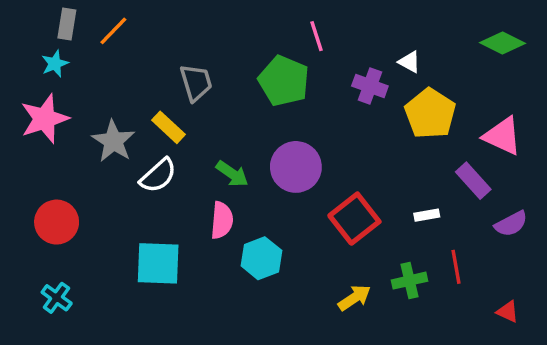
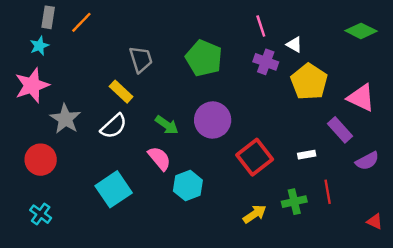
pink line: (317, 36) -> (261, 26), moved
gray star: (113, 141) -> (65, 119), moved
pink semicircle: (222, 220) -> (159, 158), turned -45
cyan square: (158, 263) -> (114, 189), turned -36
red triangle: (508, 312) -> (375, 221), moved

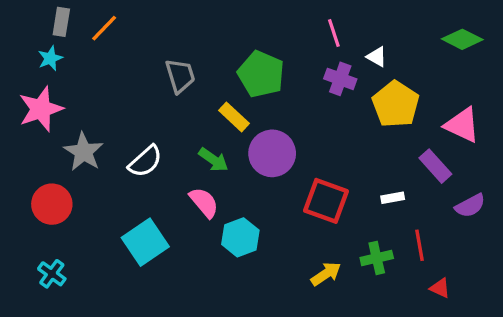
yellow rectangle: (121, 92) -> (234, 117), moved
red square: (255, 157) -> (326, 201), turned -32
red triangle: (375, 221) -> (440, 288), moved

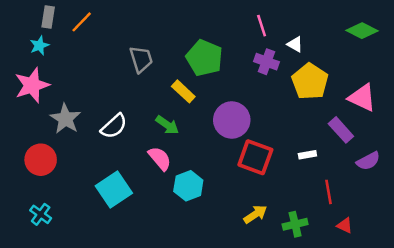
purple circle: (272, 153) -> (232, 120), moved
green cross: (377, 258) -> (295, 224), moved

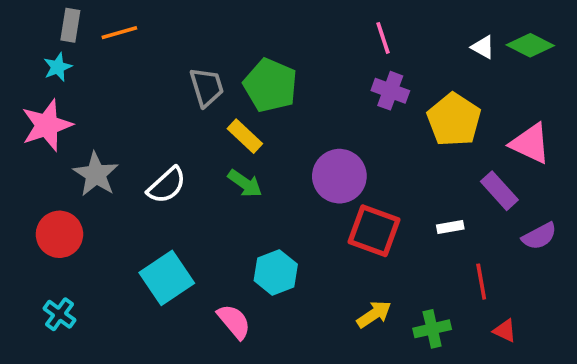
orange line: (82, 22) -> (119, 33), turned 30
white triangle: (295, 44) -> (483, 47), moved
green pentagon: (204, 58) -> (270, 85), moved
yellow rectangle: (183, 91) -> (245, 136), moved
pink semicircle: (160, 158) -> (234, 322), moved

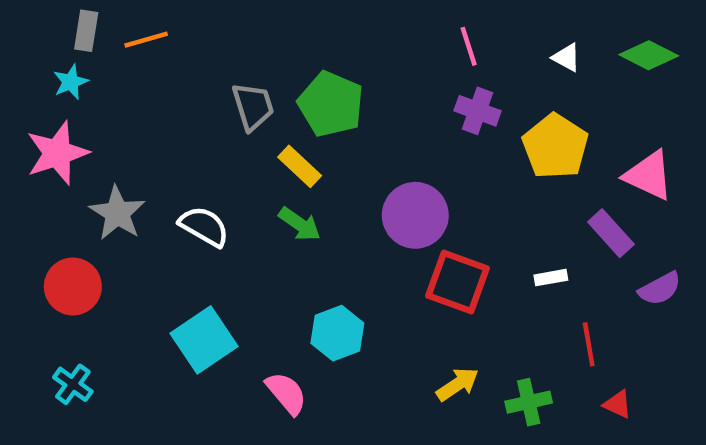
white triangle: (483, 47) -> (566, 57), moved
white semicircle: (167, 185) -> (204, 226), turned -108

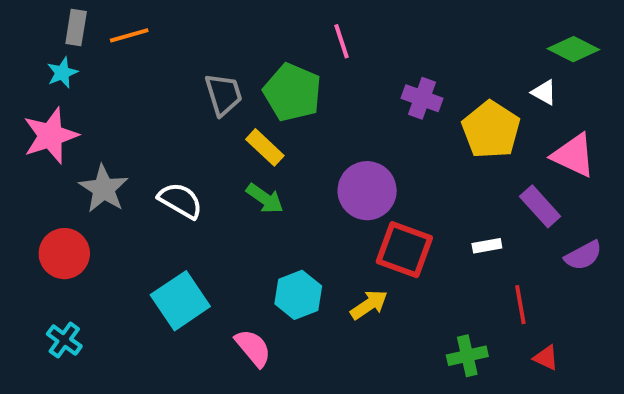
pink line: (469, 46) -> (341, 41), moved
white triangle: (566, 57) -> (544, 92), moved
yellow arrow: (458, 384) -> (369, 305), moved

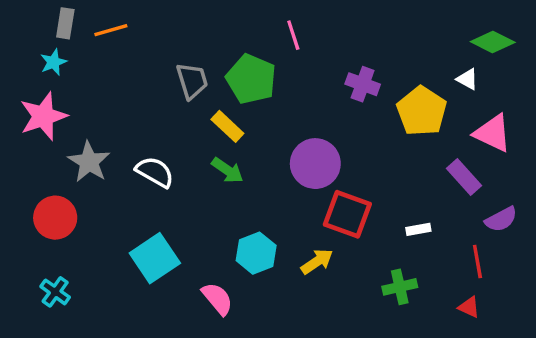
white rectangle: (487, 246) -> (418, 229), moved
red line: (520, 305) -> (477, 262), moved
green cross: (467, 356) -> (400, 287), moved

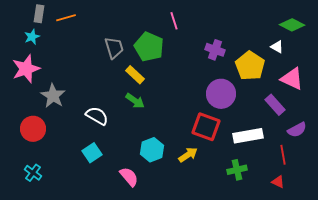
purple circle: (315, 164) -> (221, 94), moved
white semicircle: (155, 172) -> (97, 116), moved
white rectangle: (418, 229) -> (248, 136), size x2.0
cyan square: (155, 258) -> (92, 153), size x0.7

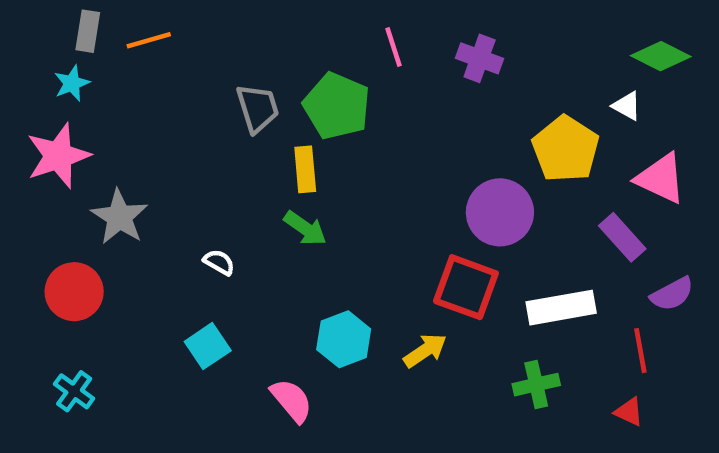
purple cross: (215, 50) -> (480, 58), moved
yellow rectangle: (135, 75) -> (305, 169), turned 42
white semicircle: (97, 116) -> (219, 262), size x0.6

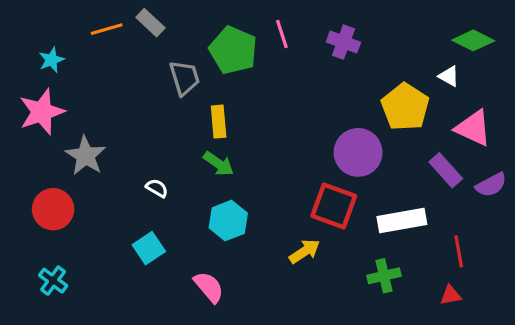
gray rectangle: (88, 31) -> (150, 23), moved, turned -56
green pentagon: (337, 106) -> (233, 50), moved
purple semicircle: (672, 294) -> (491, 185), moved
cyan hexagon: (344, 339) -> (228, 221), moved
red triangle: (629, 412) -> (451, 295), turned -35

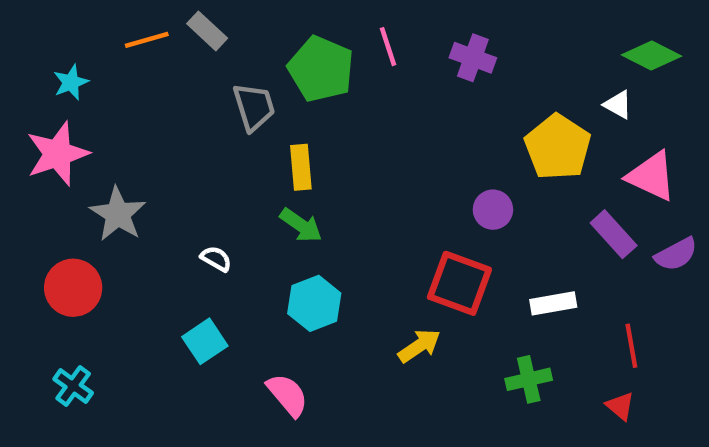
purple circle: (358, 152) -> (493, 210), size x0.6
white rectangle: (402, 221) -> (553, 303), size x0.7
red triangle: (451, 295) -> (620, 406), turned 50

